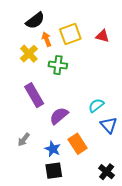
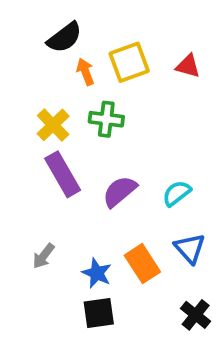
yellow cross: (29, 54) -> (53, 125), moved
purple semicircle: (59, 116) -> (120, 191), moved
blue triangle: (109, 125) -> (190, 248), moved

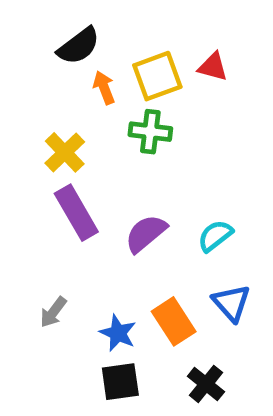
red triangle: (188, 66) -> (213, 67), moved
green cross: (106, 119) -> (150, 132), moved
black cross: (196, 315) -> (206, 384), moved

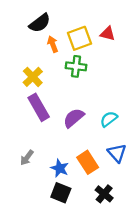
black square: (120, 382) -> (61, 193), turned 30

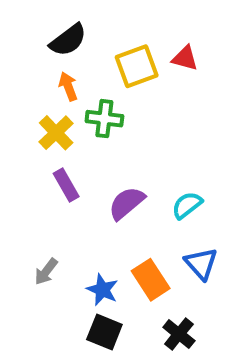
orange arrow: (53, 44) -> (68, 86), moved
green cross: (76, 66) -> (104, 119), moved
purple rectangle: (39, 107) -> (66, 185), size x0.7

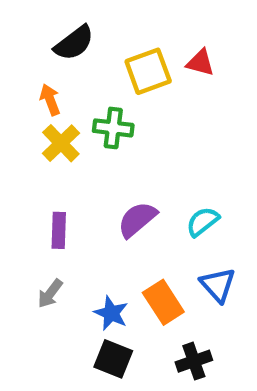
orange arrow: (68, 86) -> (50, 100), moved
purple rectangle: (66, 185) -> (59, 230), moved, turned 32
black cross: (179, 334) -> (194, 361), turned 32

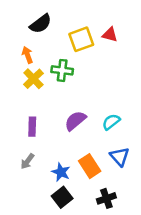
black square: (113, 359) -> (62, 197), turned 30

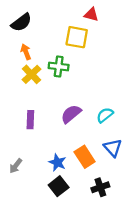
black semicircle: (41, 24) -> (21, 22), moved
red triangle: (110, 35) -> (91, 15), moved
yellow square: (81, 39) -> (77, 37), turned 30
gray arrow: (27, 161) -> (16, 166), moved

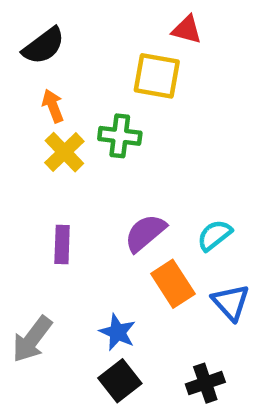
orange rectangle: (85, 157) -> (173, 284), moved
gray arrow: (16, 166) -> (32, 339), size x1.5

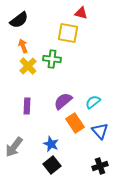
black cross: (205, 383) -> (100, 166), moved

